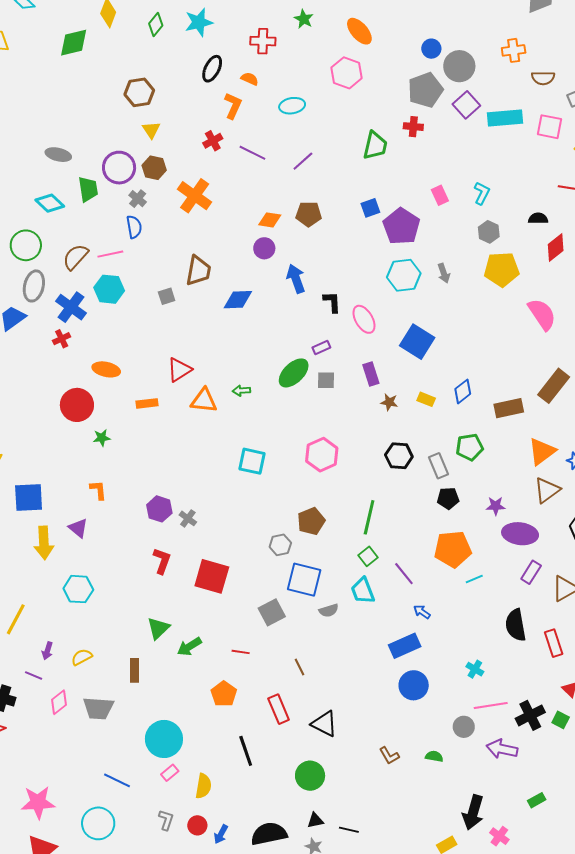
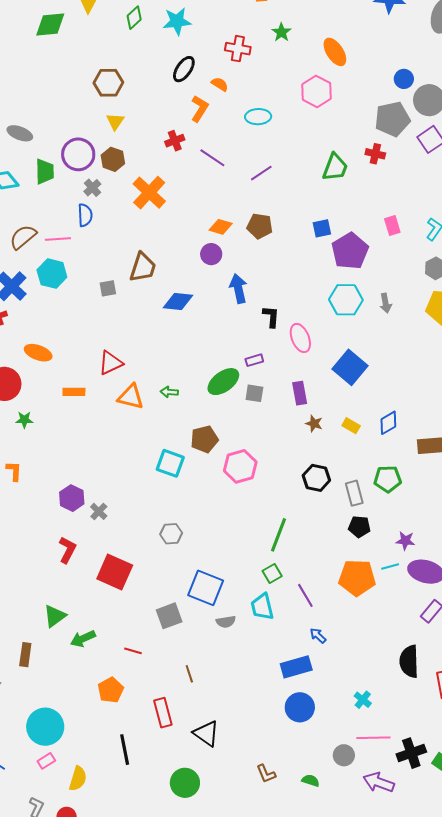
brown pentagon: (311, 521) -> (204, 439), moved
gray hexagon: (280, 545) -> (171, 534), moved
cyan line: (474, 579) -> (390, 567), moved

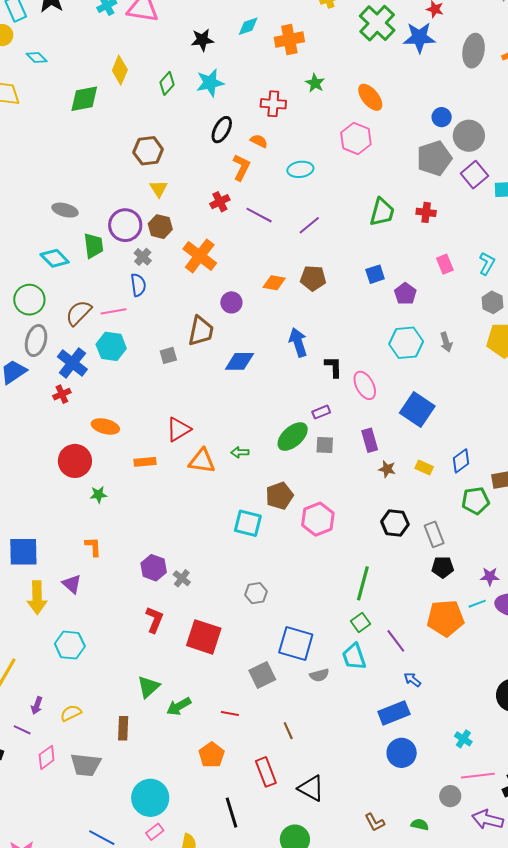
red cross: (375, 154) -> (426, 212), moved
purple pentagon: (350, 251) -> (405, 294), size x0.6
purple circle: (211, 254) -> (231, 302), moved
green pentagon: (388, 479) -> (476, 501), moved

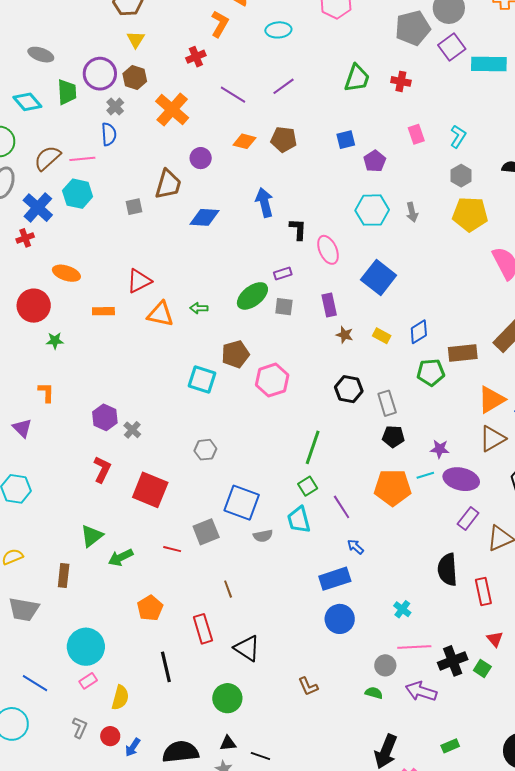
purple line: (259, 215) -> (233, 95), moved
red line: (230, 714) -> (172, 549), moved
green semicircle: (420, 825) -> (374, 693), moved

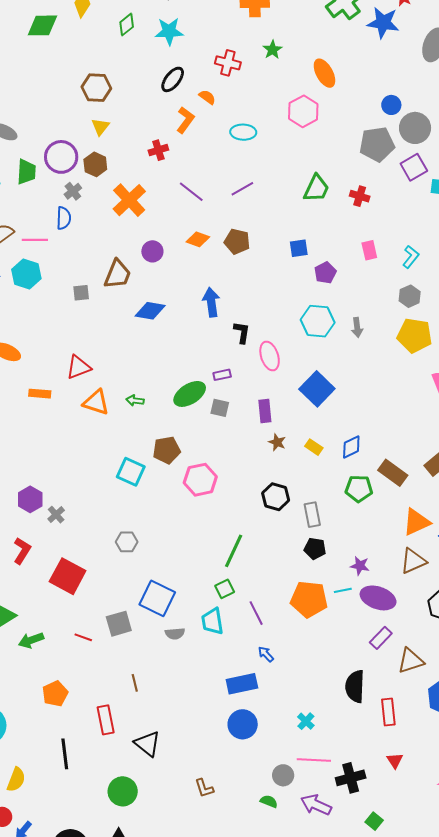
brown rectangle: (463, 353) -> (393, 473), turned 36
green square: (482, 668) -> (374, 821), moved

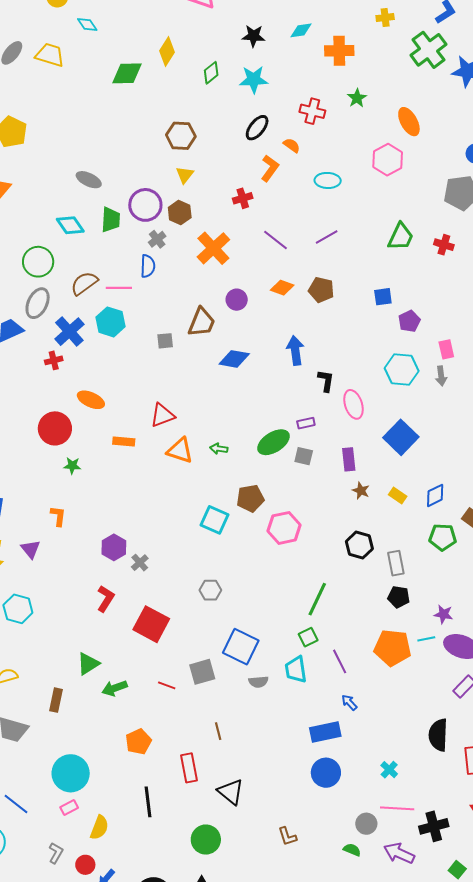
pink rectangle: (369, 250) -> (446, 349), moved

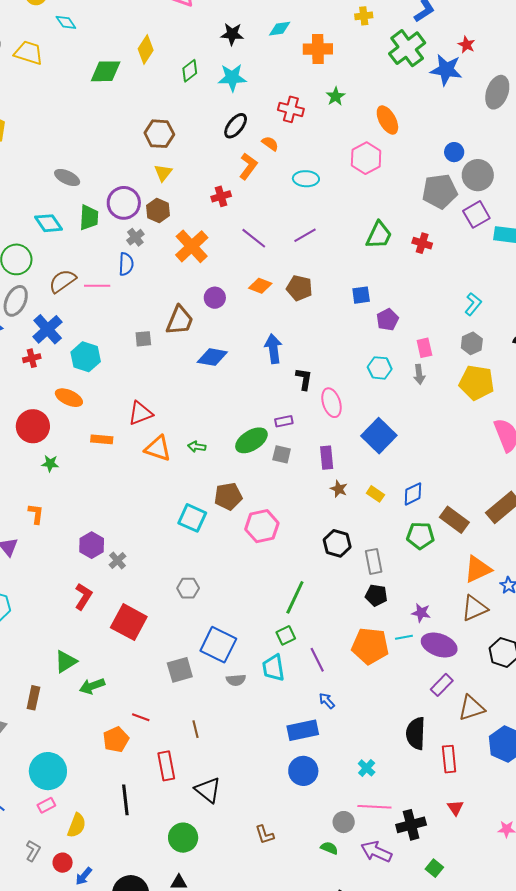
cyan hexagon: (110, 322) -> (86, 357), moved
cyan hexagon: (402, 370) -> (380, 368), size x0.7
red line: (167, 685) -> (141, 717), moved

